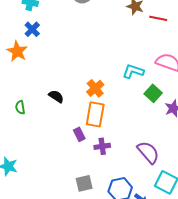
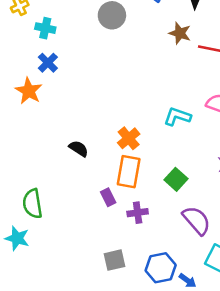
green square: (153, 93) -> (176, 179), moved
green semicircle: (20, 107) -> (33, 204), moved, size x1.6

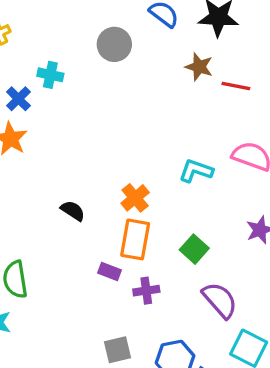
cyan cross: (45, 28) -> (50, 75), moved
blue cross: (48, 63) -> (18, 99), moved
purple rectangle: (108, 197) -> (110, 271), turned -42

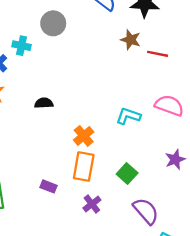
gray circle: (114, 44) -> (53, 23), moved
black semicircle: (73, 211) -> (44, 103), moved, turned -36
purple rectangle: (110, 271) -> (48, 186), moved
purple cross: (146, 291) -> (92, 204), turned -30

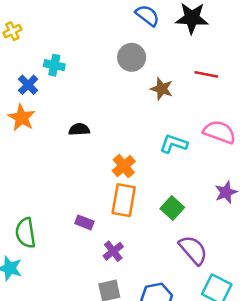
gray circle: (53, 23) -> (132, 57), moved
brown star: (131, 40) -> (162, 89), moved
purple cross: (92, 204) -> (113, 251), moved

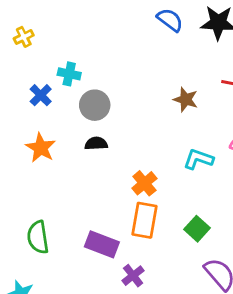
gray circle: (132, 57) -> (95, 105), moved
orange star: (22, 118) -> (41, 148), moved
purple rectangle: (84, 222) -> (102, 244), size x1.6
green semicircle: (25, 233) -> (38, 237), moved

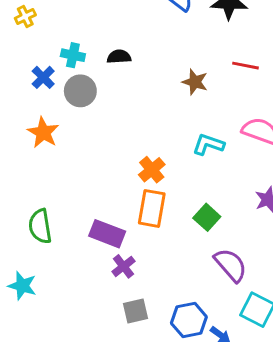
gray circle: (95, 105) -> (80, 91), moved
black semicircle: (96, 143) -> (119, 57), moved
purple cross: (133, 276) -> (123, 266), moved

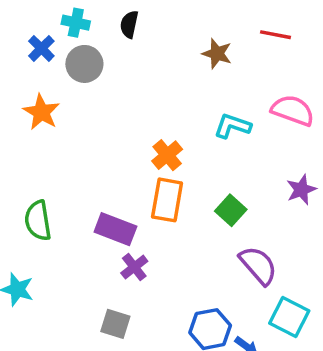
black semicircle: (119, 57) -> (129, 24), turned -75
gray square: (135, 311) -> (115, 324), moved, turned 30

